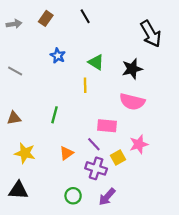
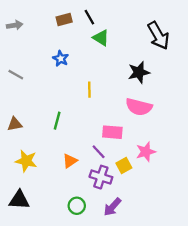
brown rectangle: (46, 18) -> (64, 19), moved, turned 40
green triangle: (96, 62) -> (101, 38), moved

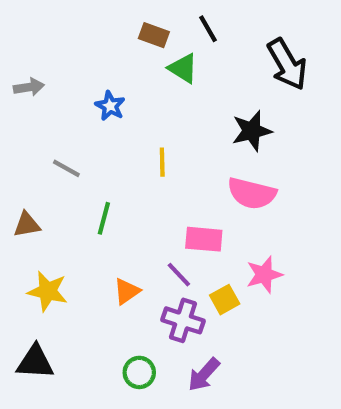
black line: (89, 17) -> (208, 29), moved
brown rectangle: (64, 19) -> (154, 35), moved, turned 35
gray arrow: (15, 25) -> (29, 87), moved
gray line: (16, 75) -> (66, 168), moved

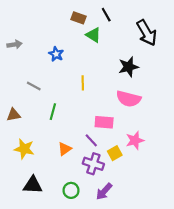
black triangle: (35, 362) -> (33, 185), moved

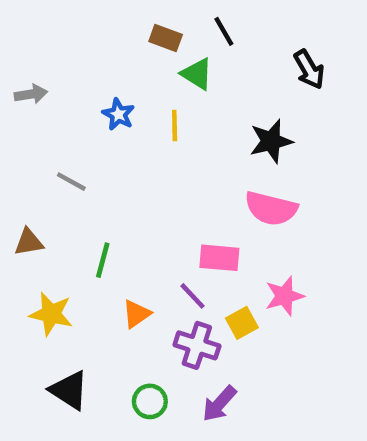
black arrow: (147, 33) -> (309, 69), size x0.7
yellow line: (83, 83) -> (175, 126), moved
green line: (53, 112) -> (103, 260), moved
black triangle: (33, 185) -> (69, 390), turned 30

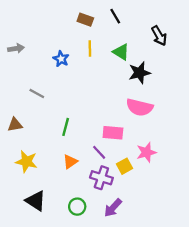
green triangle: (197, 74) -> (121, 52), moved
yellow line: (175, 126) -> (90, 48), moved
green line: (103, 260) -> (66, 127), moved

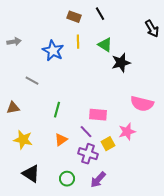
black arrow: (159, 36) -> (152, 29), moved
blue star: (61, 59) -> (53, 51), size x1.5
pink semicircle: (140, 107) -> (142, 104), moved

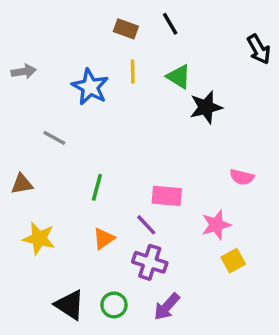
pink semicircle: (142, 104) -> (242, 177), size x0.6
yellow square: (108, 144) -> (233, 261), moved
black triangle: (31, 174) -> (70, 305), moved

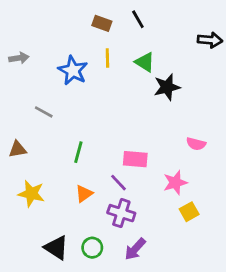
black arrow: (259, 49) -> (210, 40), turned -55

